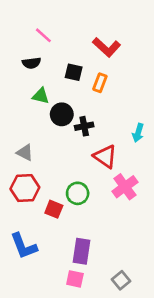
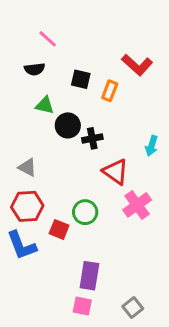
red L-shape: (107, 47) -> (137, 65), moved
blue L-shape: (24, 246) -> (22, 245), moved

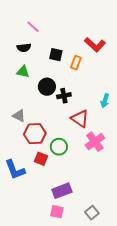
green triangle: (45, 105) -> (23, 72), moved
red hexagon: (27, 206) -> (35, 134), moved
purple rectangle: (89, 276) -> (62, 191), turned 60

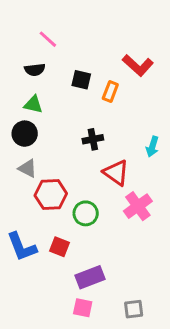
black circle: (47, 87) -> (25, 134), moved
red square: (41, 159) -> (59, 247), moved
gray square: (92, 213) -> (134, 309), turned 32

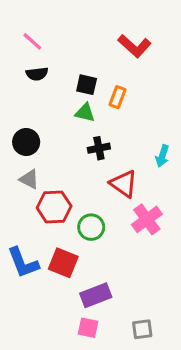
pink line: (48, 39) -> (32, 41), moved
red L-shape: (138, 65) -> (134, 46), moved
green triangle: (33, 105) -> (85, 113), moved
red square: (59, 247) -> (63, 263), size x1.4

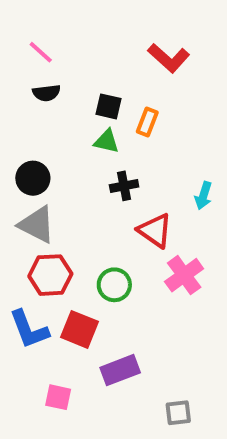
gray triangle: (29, 179) -> (37, 225), size x1.5
red hexagon: (54, 207) -> (50, 275), moved
pink square: (88, 328) -> (58, 397), moved

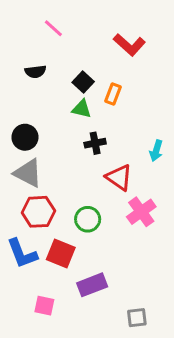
pink line: (41, 52) -> (53, 28), moved
black square: (108, 106) -> (83, 82), turned 30

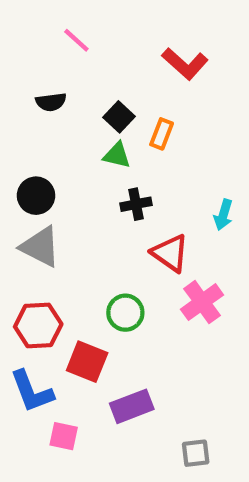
red hexagon: (38, 212) -> (38, 325), moved
blue L-shape: (22, 254) -> (32, 391), moved

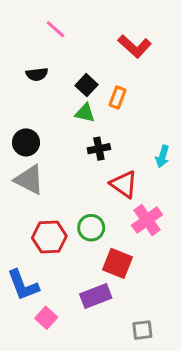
red hexagon: (38, 325) -> (49, 237), moved
red square: (87, 362) -> (118, 263), moved
pink square: (64, 436) -> (46, 318), turned 30

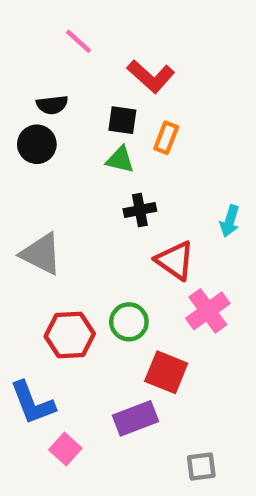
red L-shape: (135, 46) -> (151, 76), moved
black square: (86, 85) -> (122, 120), turned -35
black circle: (26, 142) -> (37, 144), moved

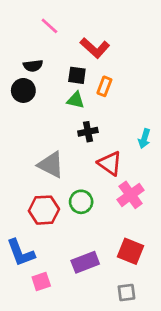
gray triangle: (41, 254) -> (51, 165), moved
red square: (166, 372) -> (131, 251), moved
pink square: (65, 449) -> (41, 281), turned 30

